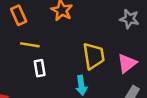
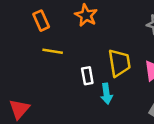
white rectangle: (40, 68) -> (87, 76), moved

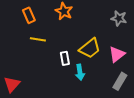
yellow trapezoid: (119, 63) -> (90, 48), turned 60

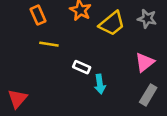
yellow trapezoid: (90, 48) -> (112, 24), moved
white rectangle: (65, 58) -> (82, 67), turned -56

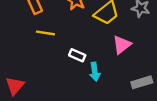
pink triangle: (145, 62) -> (122, 45), moved
gray rectangle: (148, 95) -> (142, 82), turned 42

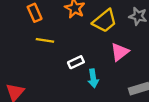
white rectangle: (77, 55) -> (76, 62), turned -49

